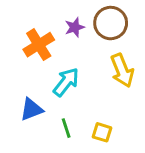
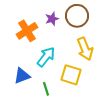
yellow square: (102, 132) -> (71, 75), moved, size x1.5

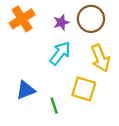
orange cross: (27, 31) -> (22, 19), moved
cyan arrow: (46, 57) -> (60, 53), moved

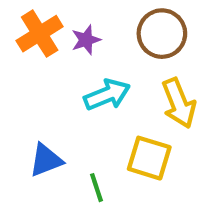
purple star: (61, 22) -> (86, 40), moved
cyan arrow: (60, 53) -> (107, 95), turned 30

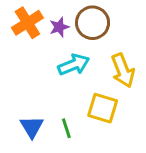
brown circle: (162, 34) -> (93, 23), moved
blue triangle: (46, 160) -> (32, 127), moved, turned -40

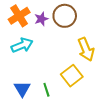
cyan arrow: (74, 65) -> (22, 45), moved
yellow square: (103, 108) -> (72, 76), turned 35

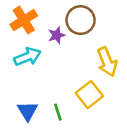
purple star: (41, 19) -> (57, 35), moved

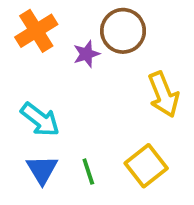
cyan arrow: (28, 57) -> (40, 120), moved, turned 60
yellow square: (89, 95) -> (146, 166), moved

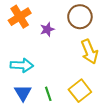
brown circle: (123, 31) -> (80, 17), moved
cyan arrow: (40, 120) -> (22, 65), turned -35

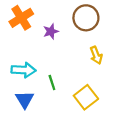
yellow arrow: (89, 52) -> (96, 55), size x0.7
green line: (48, 94) -> (52, 82), moved

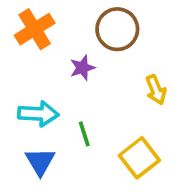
brown circle: (86, 18) -> (117, 29), moved
purple star: (51, 31) -> (82, 68), moved

